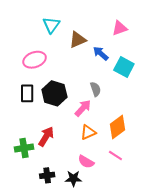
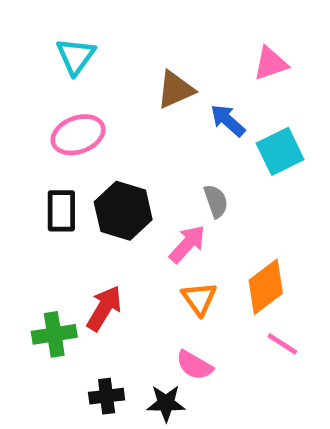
cyan triangle: (51, 25) -> (76, 56), moved
cyan square: (124, 67) -> (280, 151), turned 36
orange triangle: (88, 132) -> (199, 299), turned -42
pink line: (115, 155) -> (282, 344), moved

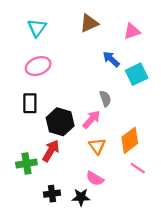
brown triangle: (175, 90) -> (89, 23), moved
black hexagon: (123, 211) -> (60, 122), moved

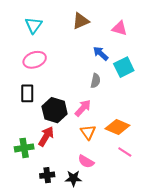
pink triangle: (132, 31) -> (120, 28), turned 35
gray semicircle: (105, 99) -> (95, 81), moved, turned 32
orange diamond: (130, 140) -> (117, 127), turned 60

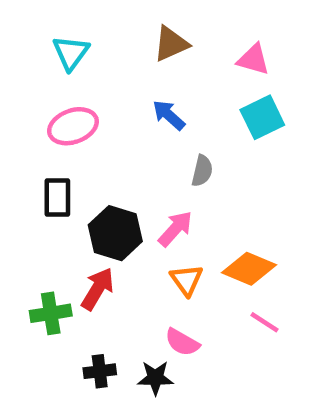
blue arrow: (101, 53) -> (169, 115), moved
cyan square: (124, 67) -> (262, 117), moved

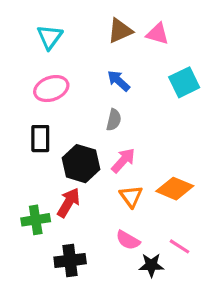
pink triangle: (253, 59) -> (158, 34), moved
gray semicircle: (202, 171) -> (114, 120), moved
pink line: (265, 322) -> (179, 246), moved
black cross: (100, 371) -> (70, 260), size x1.4
black star: (155, 378) -> (151, 265), moved

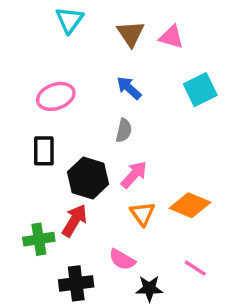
brown triangle: (120, 31) -> (131, 34), turned -40
cyan triangle: (50, 37) -> (69, 20), moved
pink semicircle: (128, 240) -> (122, 260), moved
black star: (151, 265) -> (149, 288), moved

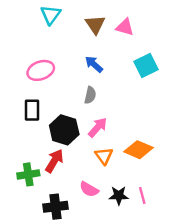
pink line: (195, 268) -> (142, 196), turned 42
black star: (149, 288) -> (119, 196), moved

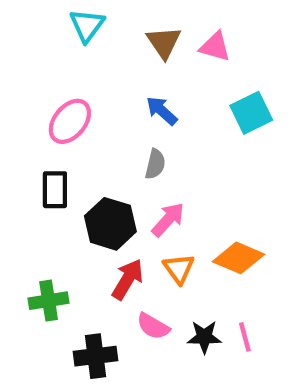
pink ellipse: (41, 70) -> (70, 121), turned -30
red arrow: (54, 161) -> (128, 279), moved

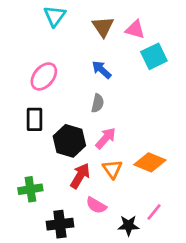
cyan square: (251, 113) -> (154, 56), moved
black star: (204, 337) -> (128, 225), moved
pink line: (245, 337) -> (154, 212), turned 54

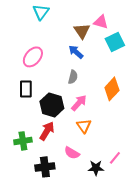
brown triangle: (103, 27) -> (82, 31), moved
orange diamond: (150, 162) -> (112, 89), moved, turned -70
red arrow: (80, 176) -> (47, 131), moved

